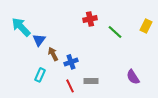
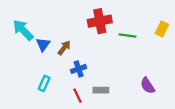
red cross: (90, 19) -> (100, 21), size x1.5
green line: (115, 32) -> (128, 36), turned -35
brown arrow: (53, 54) -> (64, 48), moved, turned 64

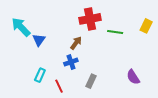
brown arrow: (64, 48) -> (76, 43), moved
gray rectangle: (101, 90) -> (91, 81), turned -64
red line: (77, 96) -> (59, 86), moved

